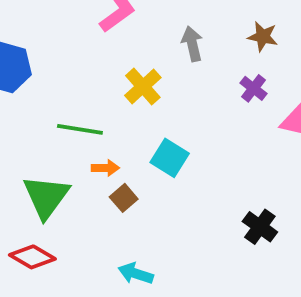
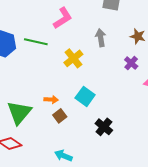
green line: (80, 129) -> (36, 42), moved
black cross: (260, 227) -> (104, 127), moved

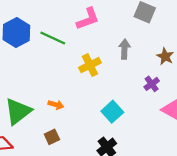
cyan square: (85, 96) -> (112, 112), moved
brown square: (60, 116) -> (52, 137), moved

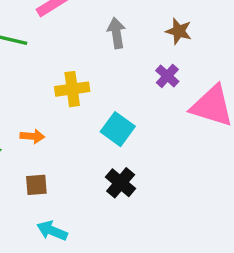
yellow cross: (90, 65) -> (72, 89), moved, turned 30
brown square: (52, 137) -> (36, 185), turned 32

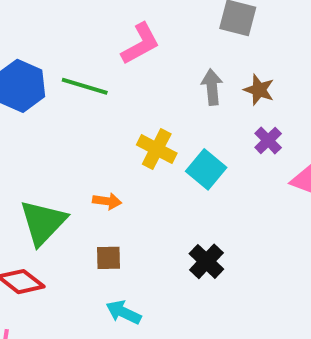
brown star: (179, 31) -> (259, 90), moved
yellow cross: (72, 89) -> (157, 149), turned 32
cyan square: (118, 129) -> (206, 169), moved

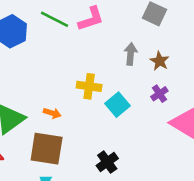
green line: (85, 86) -> (54, 19), moved
yellow cross: (157, 149) -> (89, 86), turned -30
brown square: (108, 258) -> (47, 149), size x2.0

